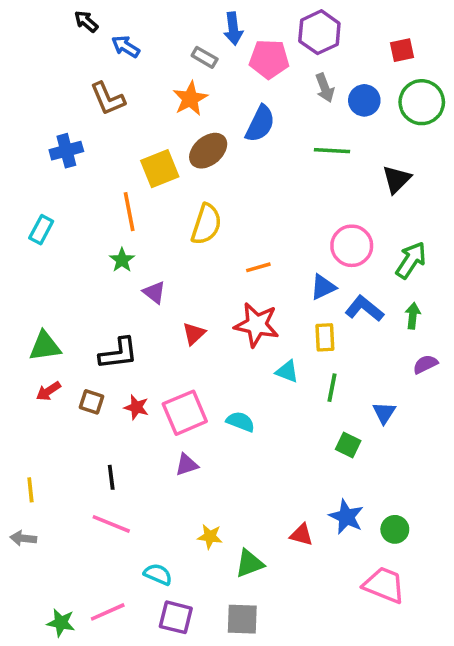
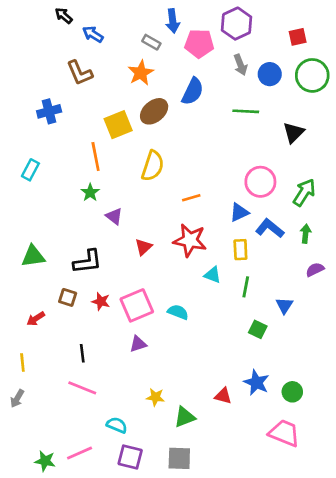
red arrow: (48, 391) -> (36, 319), moved
gray arrow: (23, 538) -> (17, 398), turned -66

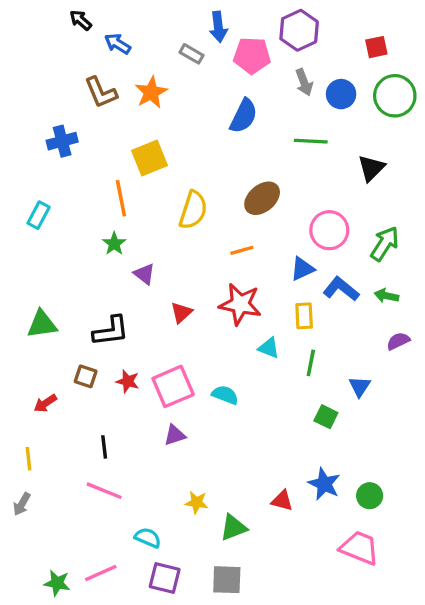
orange star: (141, 73) -> (151, 92), moved
brown ellipse: (154, 111) -> (262, 198), moved
green arrow: (306, 234) -> (386, 296), turned -84

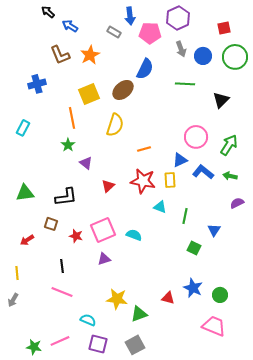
brown ellipse: (262, 198) -> (123, 90), moved
yellow rectangle: (304, 316) -> (170, 180), moved
red star: (128, 381) -> (76, 236), moved
yellow star: (197, 502) -> (117, 299), size x1.5
gray square: (227, 580) -> (135, 345), turned -30

